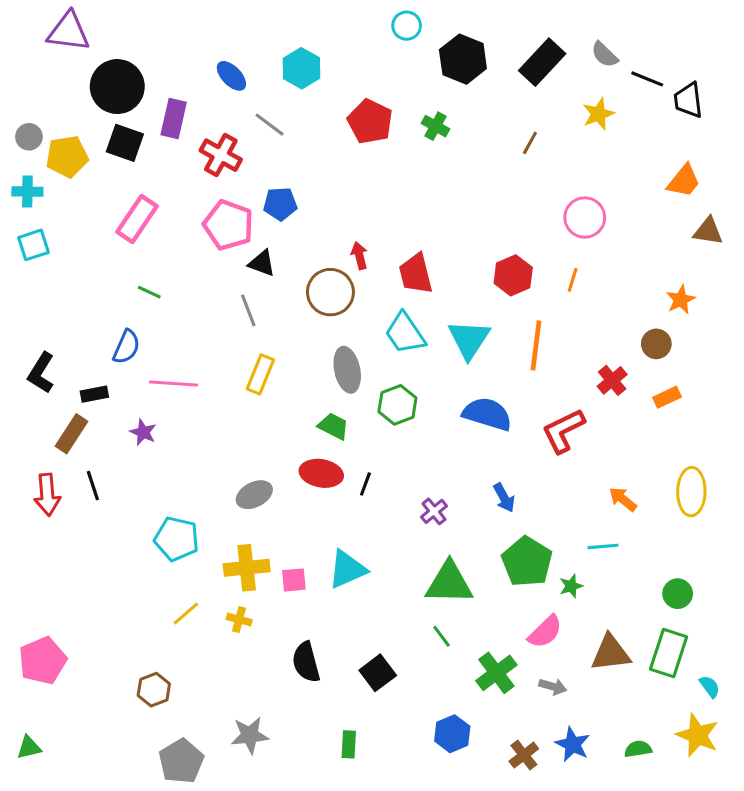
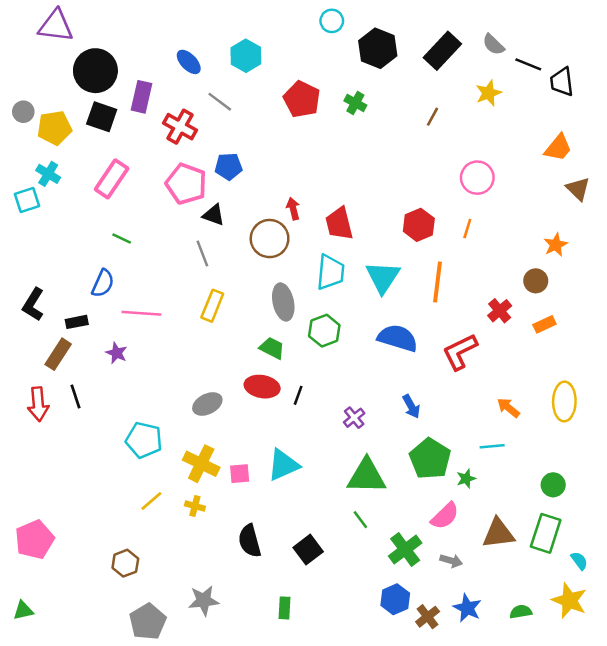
cyan cross: (27, 192) -> (48, 174), moved, turned 30
brown triangle: (708, 231) -> (578, 189), turned 35
cyan trapezoid: (405, 333) -> (331, 272), turned -141
yellow cross: (247, 568) -> (201, 464), turned 32
blue hexagon: (452, 734) -> (395, 599), moved

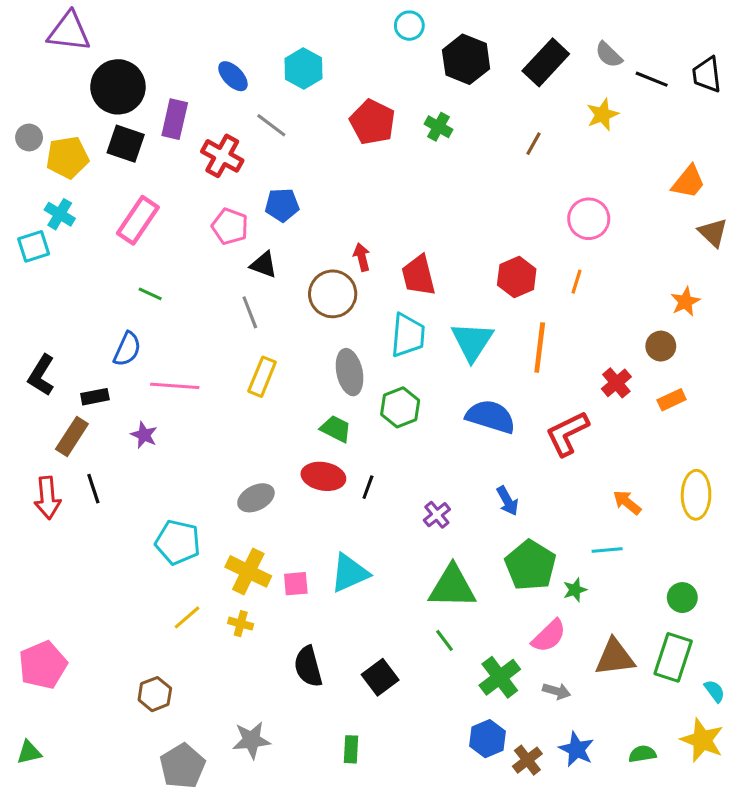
black trapezoid: (562, 82) -> (707, 75), moved
pink pentagon: (186, 184) -> (230, 226), size x0.7

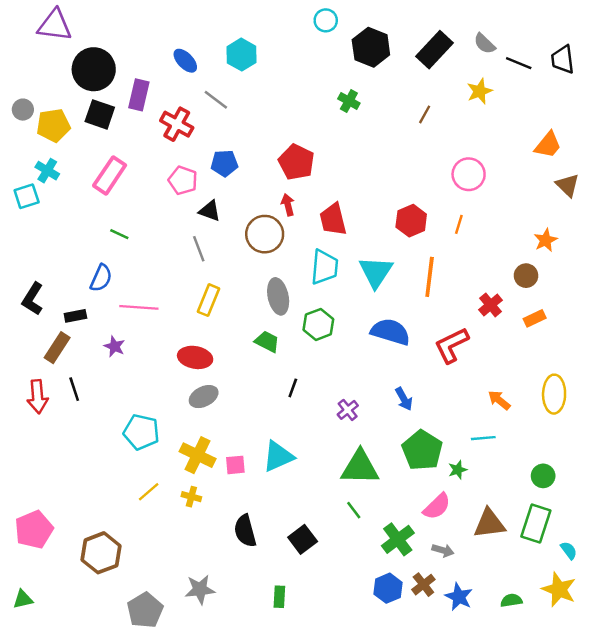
red pentagon: (373, 122) -> (296, 162), moved
red ellipse: (323, 476) -> (195, 357), moved
brown hexagon: (155, 694) -> (101, 553), moved, size x1.5
brown cross: (527, 760) -> (423, 585), moved

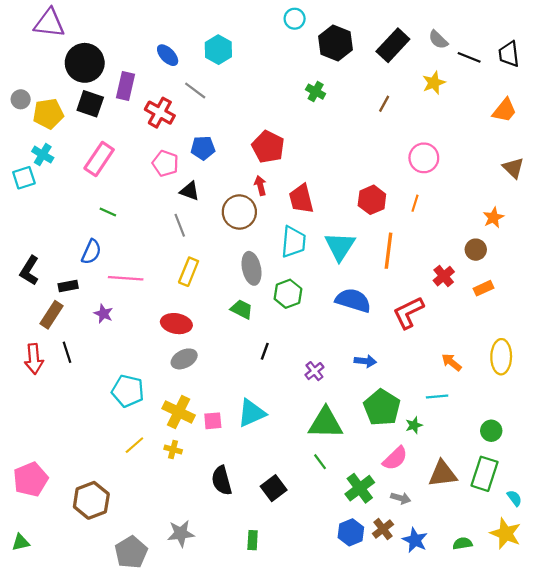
orange trapezoid: (548, 145) -> (504, 110), moved
blue arrow: (404, 399) -> (365, 361), turned -55

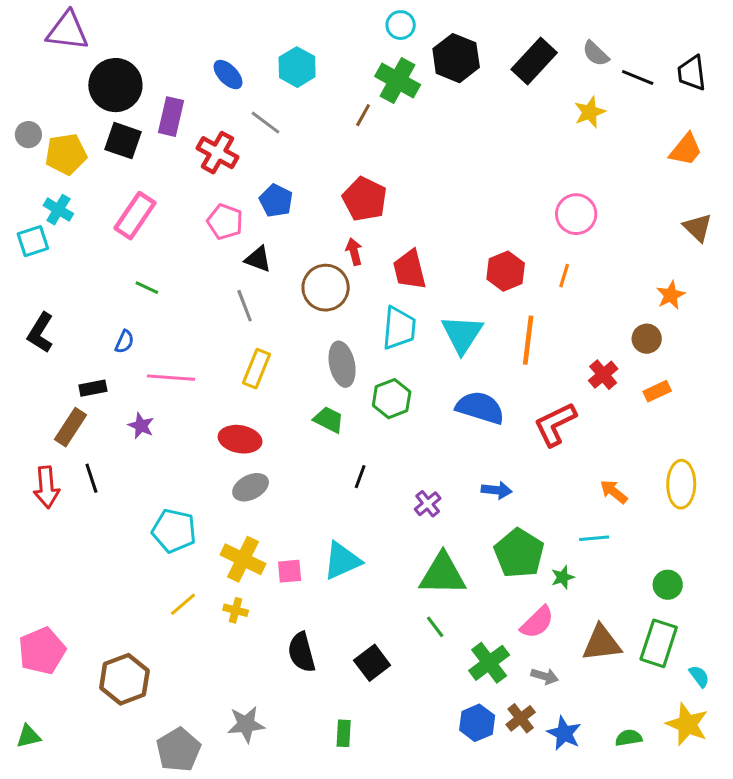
green cross: (316, 92) -> (398, 81), moved, size x1.6
brown line: (384, 104) -> (363, 115), moved
blue pentagon: (203, 148) -> (276, 201), turned 30
blue semicircle: (91, 252) -> (124, 342), size x0.7
black L-shape: (29, 271) -> (40, 333), moved

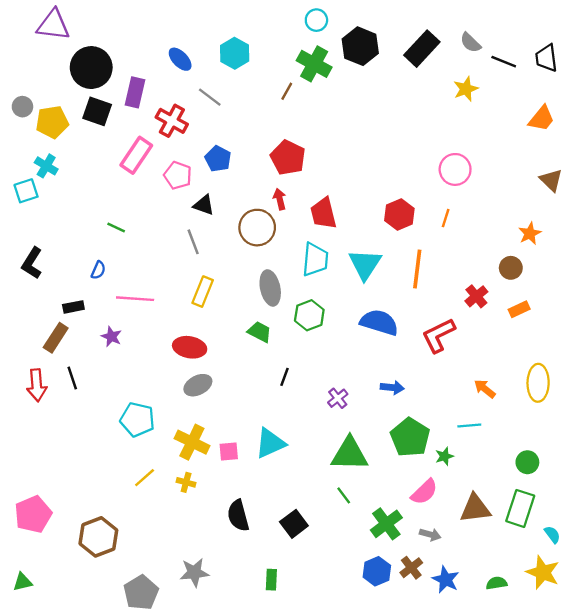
pink rectangle: (135, 216) -> (136, 155), moved

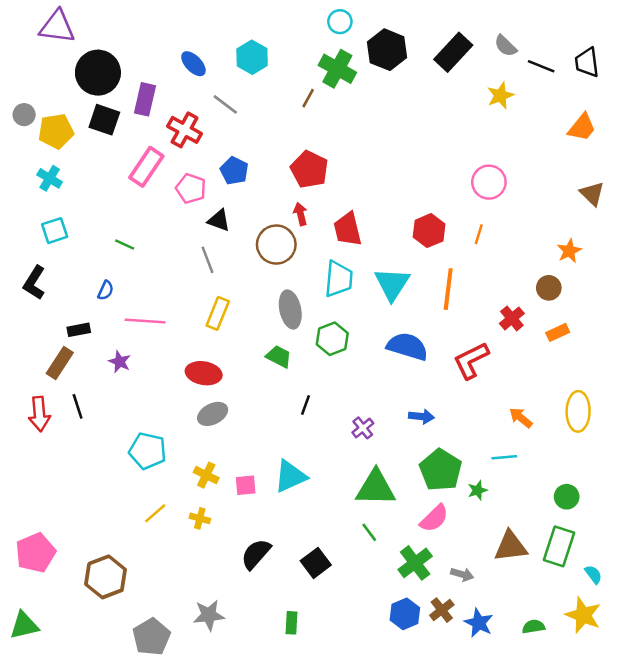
cyan square: (26, 191) -> (55, 231), moved
yellow cross: (192, 442) -> (206, 475), size x0.7
pink semicircle: (424, 492) -> (434, 518), moved
black semicircle: (238, 516) -> (256, 554), turned 56
green triangle: (22, 582) -> (24, 625), size x1.4

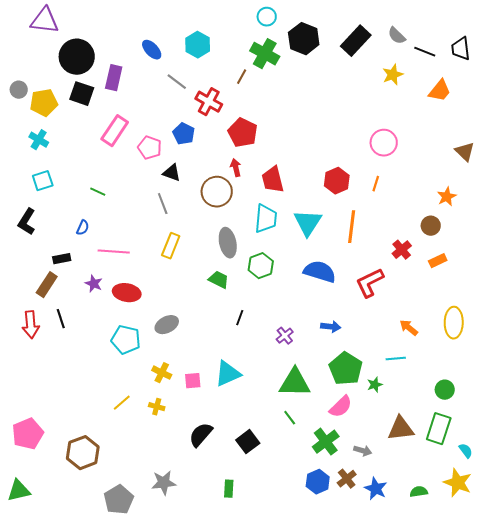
orange trapezoid: (582, 127) -> (440, 91), moved
red cross: (185, 130) -> (209, 102), moved
red ellipse: (204, 373) -> (127, 293), moved
cyan pentagon: (148, 451) -> (126, 340), moved

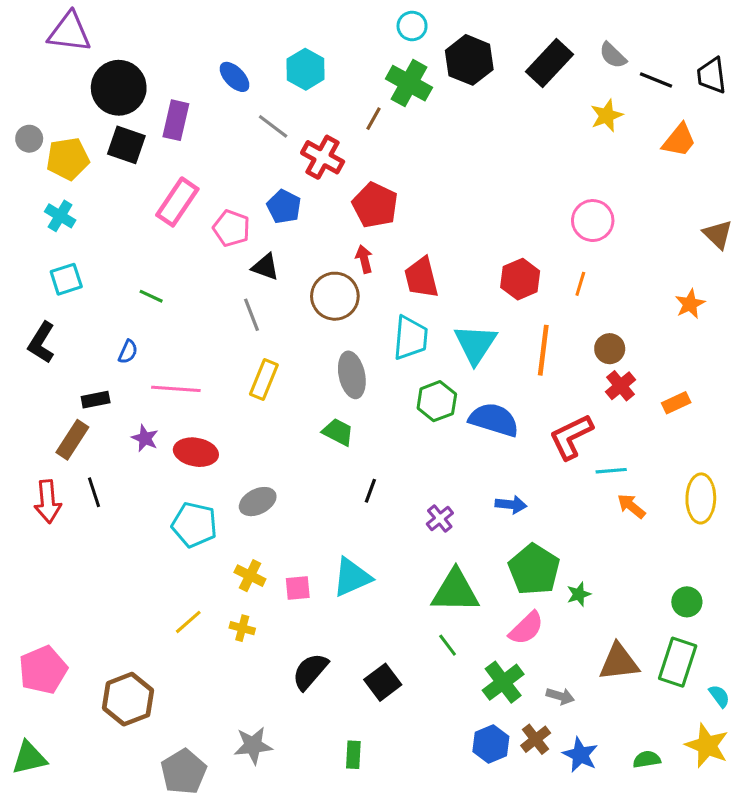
brown circle: (431, 226) -> (610, 349), moved
green hexagon: (261, 266) -> (437, 401), moved
cyan line: (396, 359) -> (611, 471), moved

